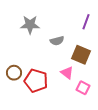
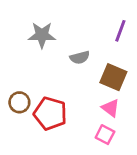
pink triangle: (67, 73) -> (111, 108), moved
pink square: (83, 88) -> (105, 135), moved

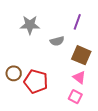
purple line: (120, 31) -> (77, 22), moved

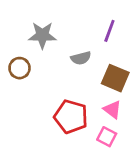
brown circle: (14, 73) -> (20, 68), moved
red pentagon: (36, 81) -> (71, 117), moved

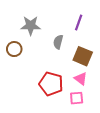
gray semicircle: (81, 58) -> (58, 42), turned 120
pink square: (107, 137) -> (77, 98), turned -32

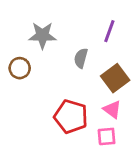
brown square: (83, 56) -> (115, 78), turned 30

